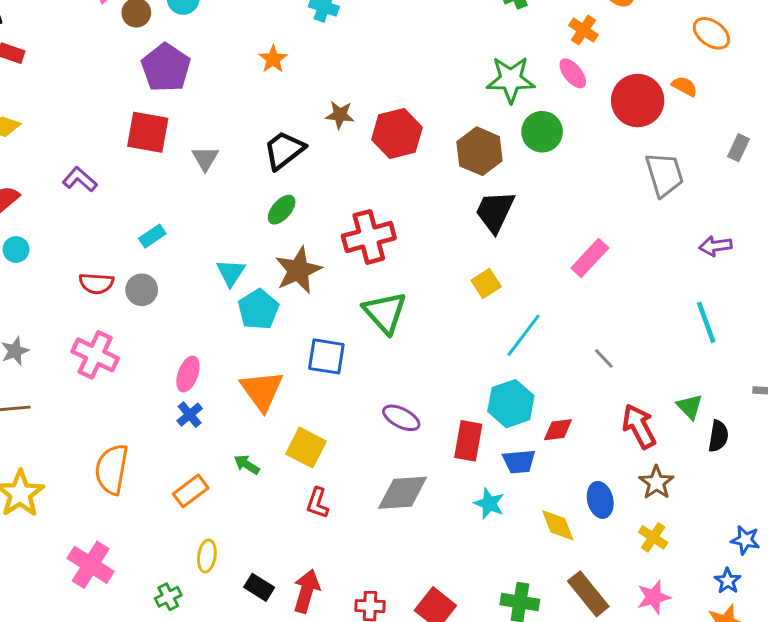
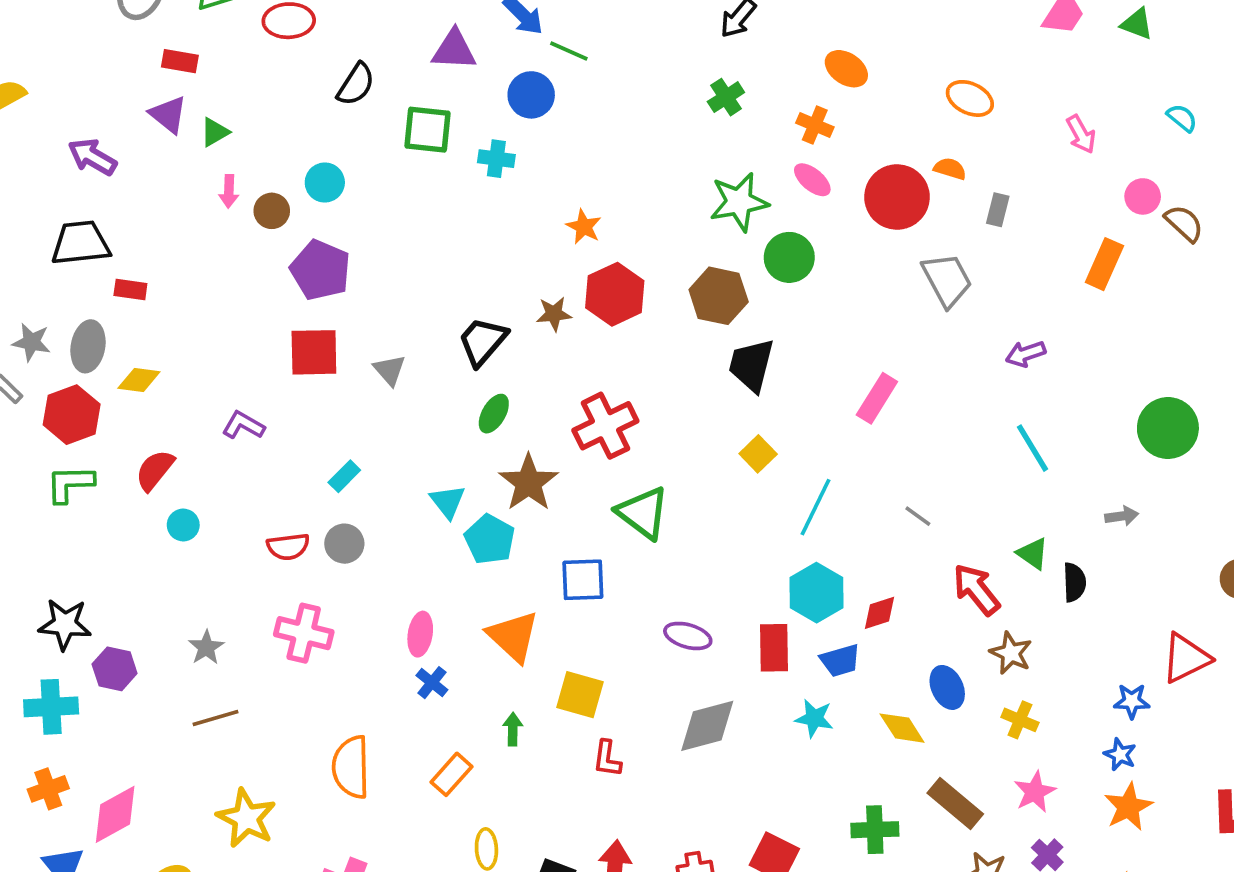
orange star: (273, 59) -> (584, 227), moved
brown star: (340, 115) -> (554, 314), moved
gray rectangle: (738, 148) -> (998, 210), moved
green arrow: (247, 465) -> (513, 729), turned 70

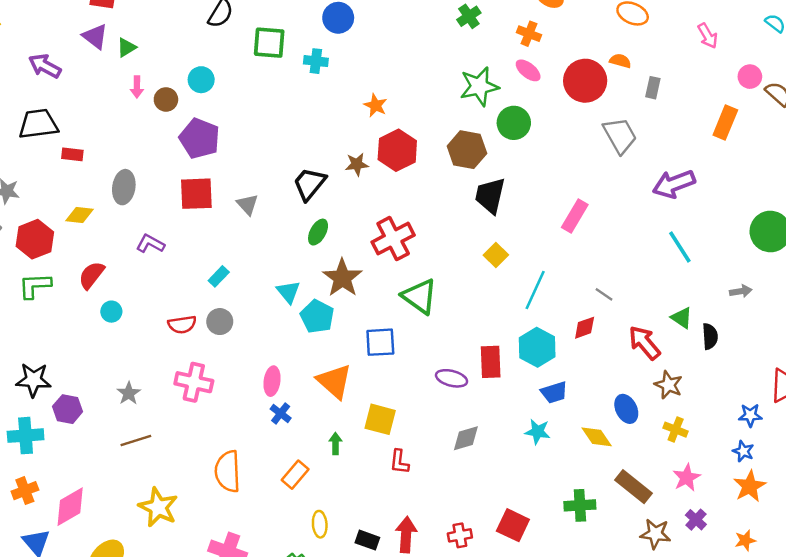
gray ellipse: (88, 346) -> (124, 187), moved
purple arrow: (1026, 354) -> (674, 184), size x1.6
red diamond: (879, 613) -> (585, 328), moved
red rectangle: (774, 648) -> (491, 362), moved
gray diamond: (707, 726) -> (466, 438), size x0.7

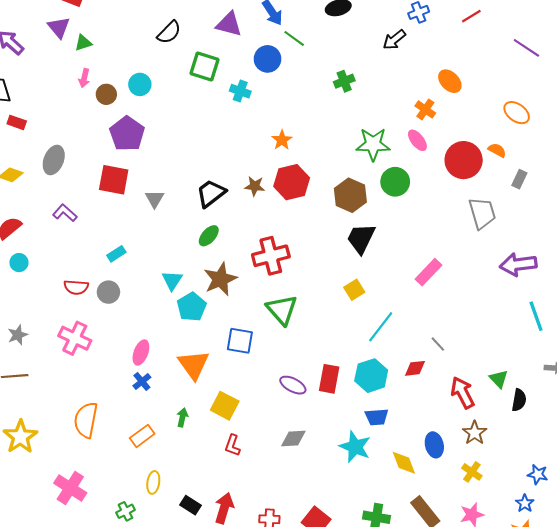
green cross: (469, 16) -> (344, 81), moved
cyan line: (680, 247) -> (536, 316), moved
cyan star: (538, 432) -> (355, 447), size x1.4

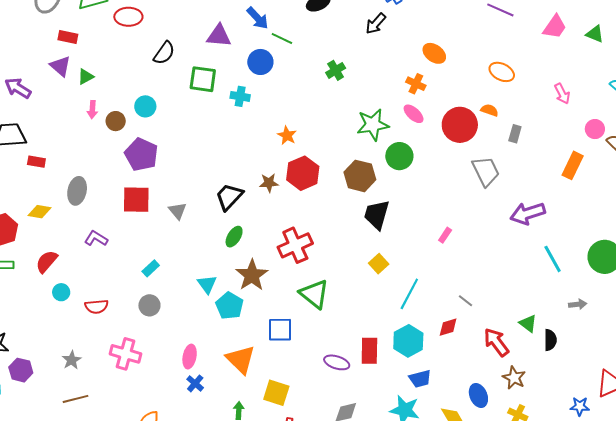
pink rectangle: (428, 272) -> (445, 235), size x0.6
red semicircle: (76, 287) -> (97, 306), moved

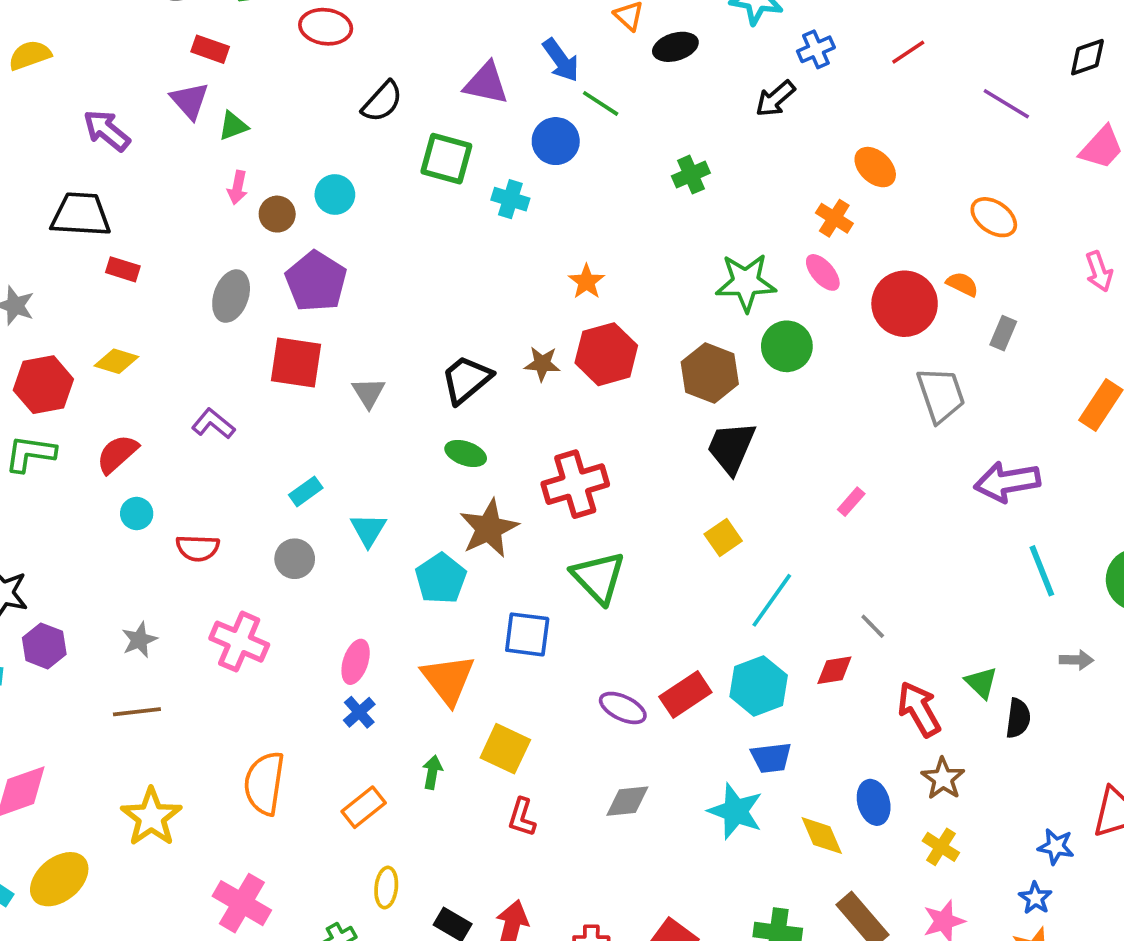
gray ellipse: (77, 191) -> (231, 296), moved
green ellipse: (234, 237) -> (466, 453), turned 70
cyan triangle: (207, 284) -> (368, 530), moved
red rectangle: (369, 351) -> (685, 695), turned 48

